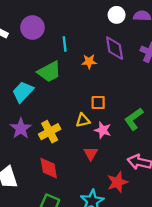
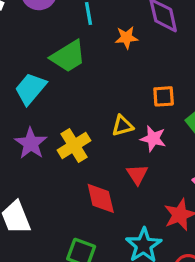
orange square: (98, 103) -> (164, 96), moved
red diamond: (49, 168) -> (101, 198), moved

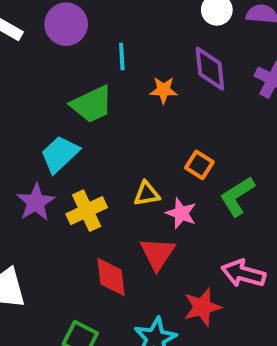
cyan trapezoid: (30, 89) -> (60, 154), moved
orange square: (164, 96) -> (199, 165), turned 30
red triangle: (137, 174) -> (158, 254), size x1.4

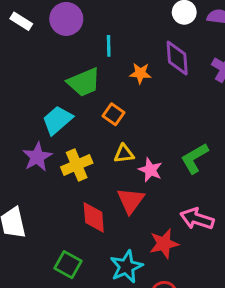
orange square: (199, 165) -> (114, 114), moved

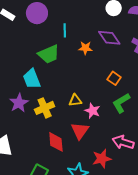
purple diamond: (177, 58) -> (109, 38), turned -30
orange square: (114, 114) -> (114, 78), moved
cyan trapezoid: (57, 120) -> (32, 79), turned -70

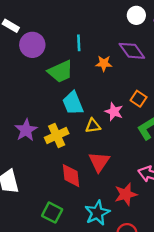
purple circle: (37, 13) -> (32, 45), moved
cyan trapezoid: (32, 79) -> (73, 103), moved
pink star: (92, 111) -> (114, 112), moved

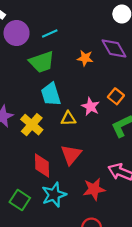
cyan line: (79, 43) -> (50, 34), moved, turned 63
yellow cross: (57, 135) -> (32, 125), turned -30
cyan star: (97, 213) -> (54, 195), moved

